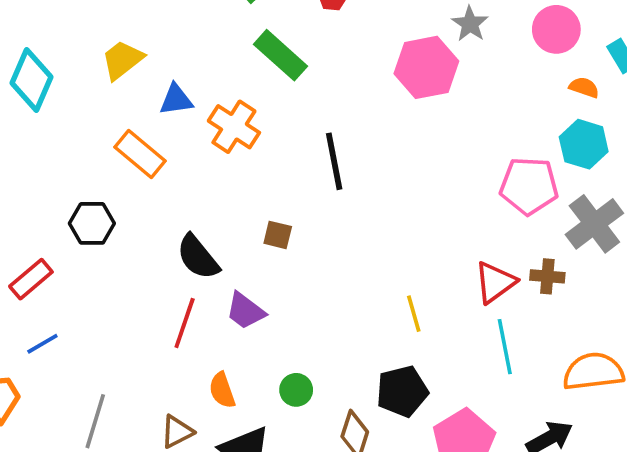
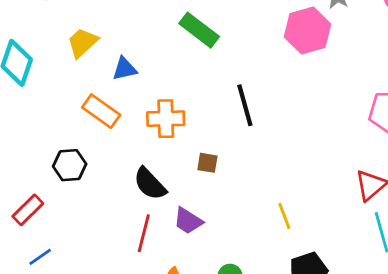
orange cross: (234, 127) -> (166, 119), moved, turned -30
yellow line: (414, 314) -> (284, 216), moved

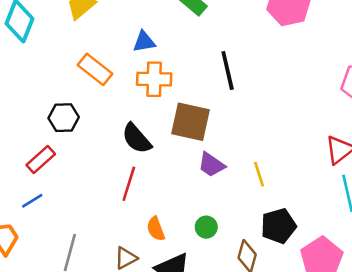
blue triangle: (125, 69) -> (144, 42), moved
brown square: (207, 163) -> (190, 122), size x2.0
red rectangle: (28, 210) -> (41, 159), moved
purple trapezoid: (188, 221) -> (211, 165), moved

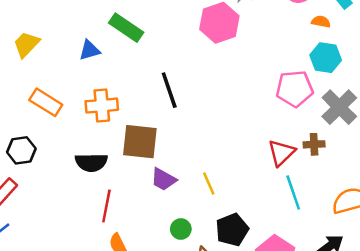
blue triangle: (144, 42) -> (89, 50), moved
black semicircle: (137, 138) -> (91, 162), turned -44
red line: (129, 184) -> (106, 206), moved
green circle: (206, 227) -> (181, 229), moved

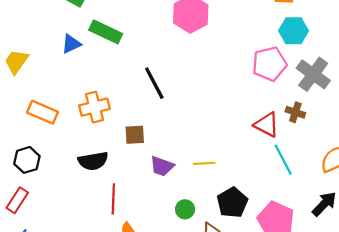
blue triangle: (89, 50) -> (71, 44), moved
brown square: (140, 142) -> (135, 135), size x0.6
brown cross: (314, 144) -> (295, 112), turned 30
red triangle: (282, 153) -> (267, 125), turned -40
yellow line: (209, 183) -> (204, 163), turned -60

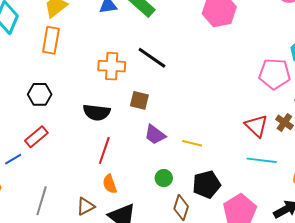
black line: (154, 83) -> (152, 58), moved, turned -44
orange rectangle: (43, 112) -> (51, 40), moved, turned 60
cyan line: (283, 160) -> (262, 160), turned -72
red rectangle: (17, 200) -> (36, 137), moved

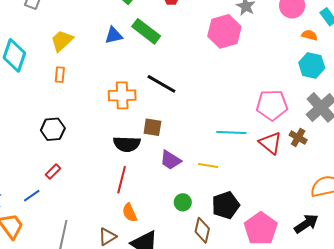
orange rectangle: (51, 40) -> (60, 75), size x0.6
pink pentagon: (275, 74) -> (272, 105), moved
black semicircle: (97, 112) -> (127, 144), moved
red rectangle: (36, 137) -> (53, 171), size x0.7
cyan line: (262, 160) -> (231, 132), moved

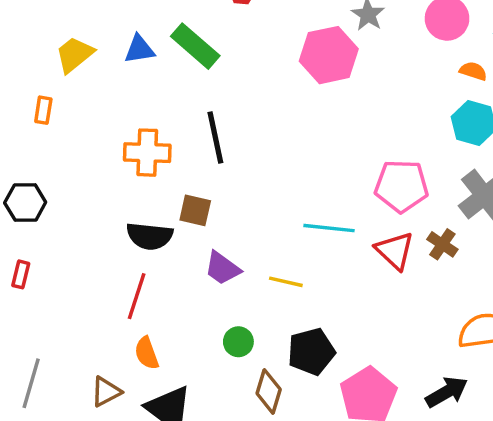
yellow trapezoid: (62, 41) -> (75, 55), moved
black line: (161, 84) -> (215, 137), turned 44
red rectangle: (53, 171) -> (21, 274), turned -35

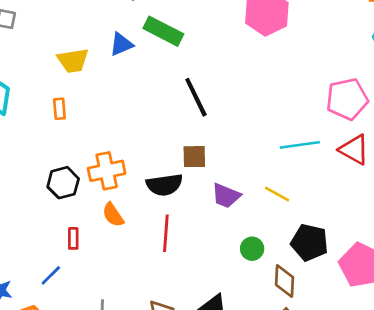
yellow trapezoid: (75, 55) -> (73, 61), turned -136
orange cross: (147, 153) -> (107, 171), moved
yellow line: (286, 282) -> (277, 194), turned 30
black pentagon: (311, 352) -> (310, 242), turned -30
orange semicircle: (147, 353) -> (113, 215), moved

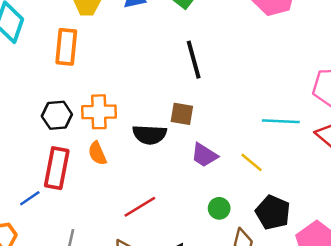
orange rectangle: (59, 109) -> (66, 47), size x1.8
red line: (166, 233) -> (140, 207), moved, turned 44
red rectangle: (73, 238) -> (57, 168), size x2.0

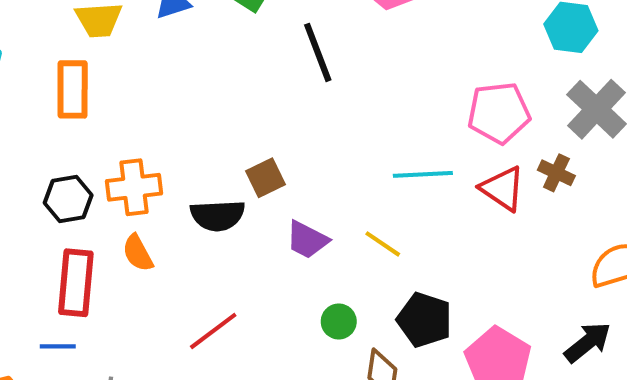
black line: (194, 60) -> (318, 52), moved
brown square: (182, 114) -> (266, 178), turned -30
blue line: (30, 198) -> (58, 346), moved, turned 40

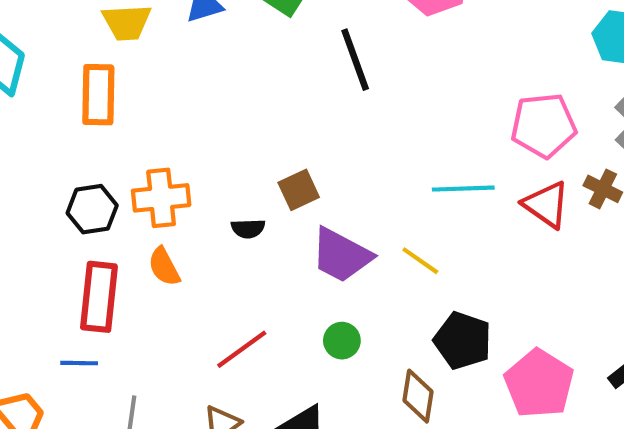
black semicircle: (218, 215) -> (248, 229), size x0.6
purple trapezoid: (307, 240) -> (341, 255), size x1.4
green circle: (339, 321) -> (342, 341), moved

